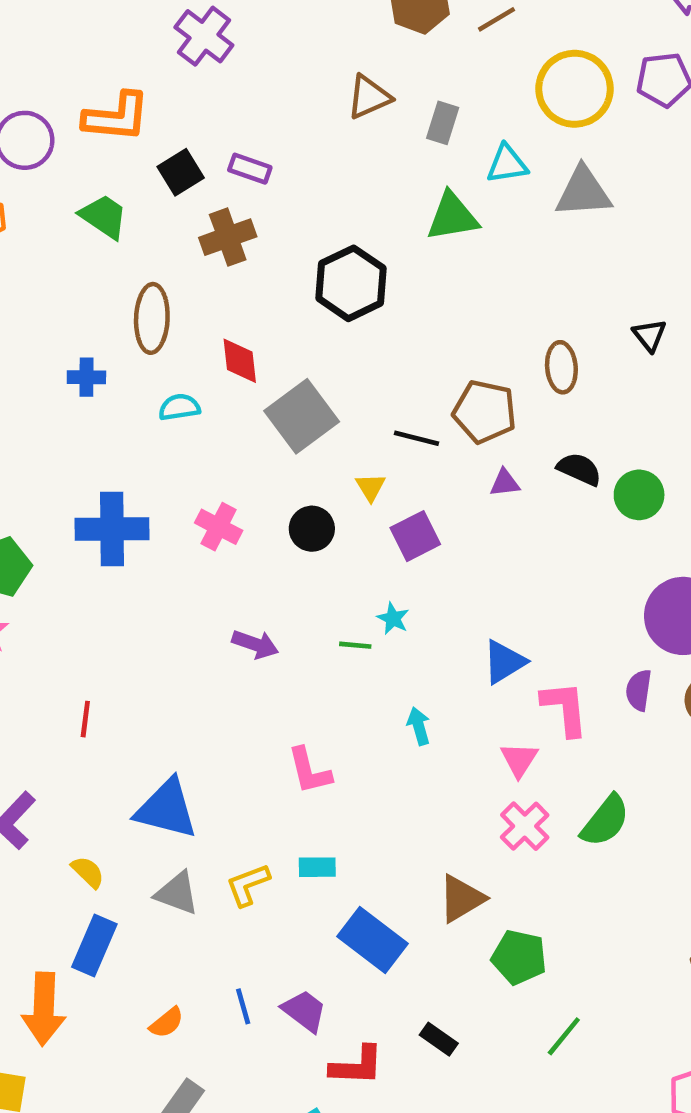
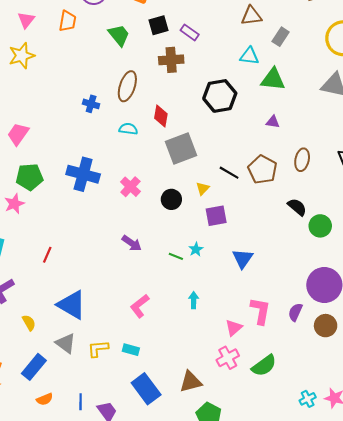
cyan triangle: (507, 164) -> (249, 56), moved
purple triangle: (505, 483) -> (273, 122), moved
blue triangle: (504, 662) -> (243, 259), moved, turned -40
pink L-shape: (309, 771) -> (140, 306), turned 50
blue rectangle: (94, 945) -> (34, 367), moved

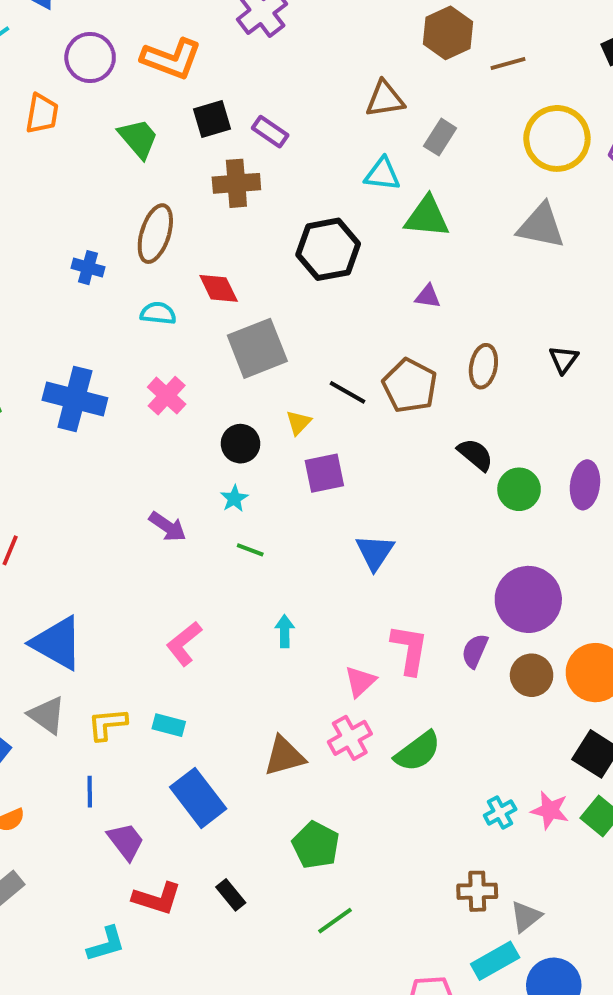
red diamond: (161, 116) -> (219, 288), turned -35
pink cross: (130, 187) -> (167, 396), moved
cyan star: (196, 249) -> (234, 498), moved
brown triangle: (191, 382) -> (284, 756), moved
blue line: (81, 402) -> (90, 792), moved

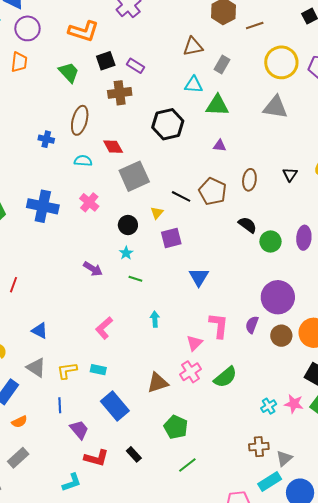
purple circle: (90, 58) -> (27, 28), moved
blue triangle: (57, 643) -> (40, 331), size x0.6

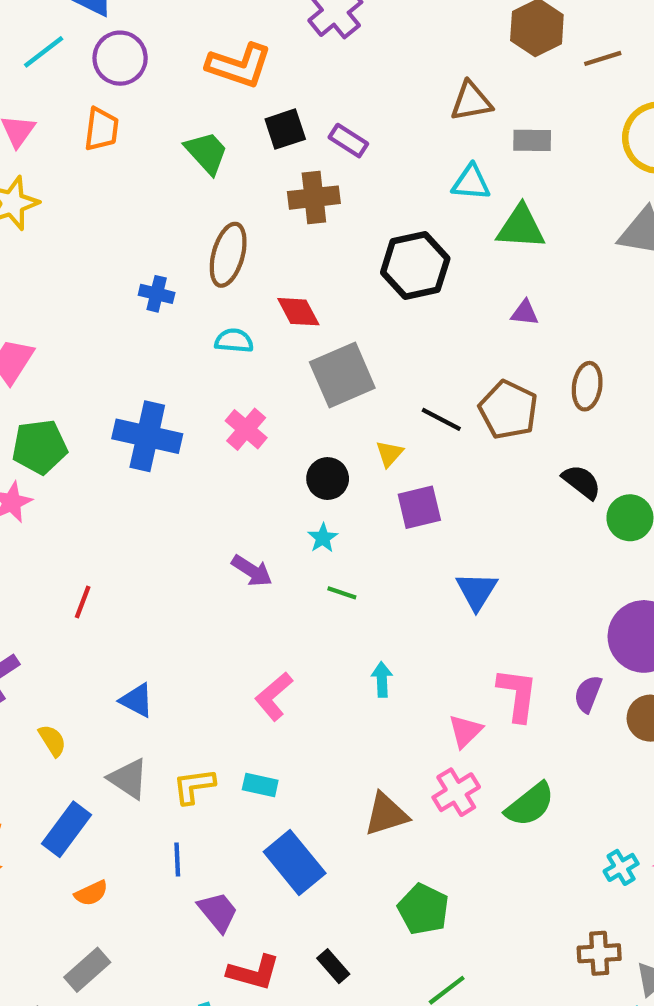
gray rectangle: (222, 64) -> (532, 140), turned 60

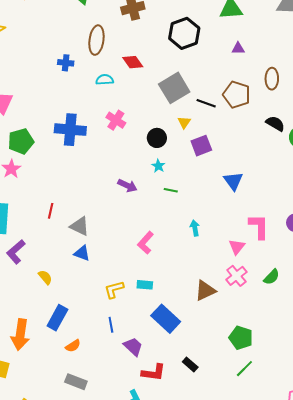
gray square: (342, 375) -> (174, 88), moved
gray triangle: (128, 779) -> (80, 226), moved
green semicircle: (530, 805) -> (272, 277), size x0.7
green pentagon: (423, 909) -> (241, 338), moved
gray rectangle: (87, 970) -> (76, 382), turned 70

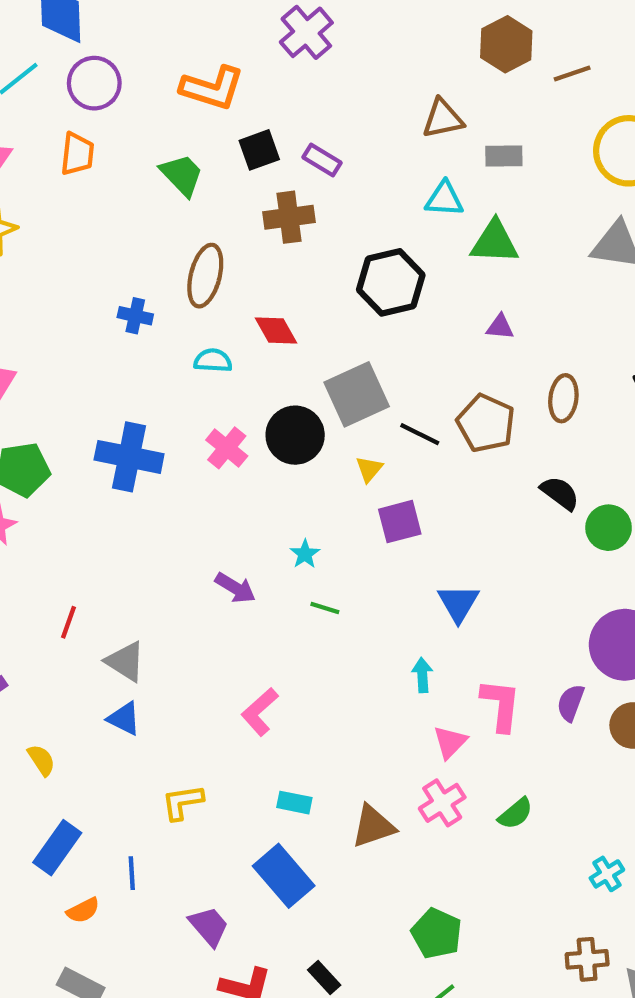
black circle: (157, 138) -> (295, 435), moved, size x1.4
cyan arrow: (195, 228) -> (422, 675), moved
cyan rectangle: (145, 285) -> (294, 803), moved
blue line: (111, 325) -> (132, 873), moved

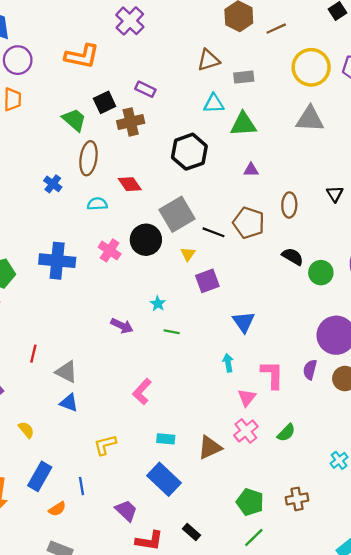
black square: (259, 150) -> (105, 102), moved
green trapezoid: (182, 175) -> (74, 120), moved
blue cross: (135, 316) -> (53, 184), turned 30
brown cross: (587, 959) -> (297, 499), moved

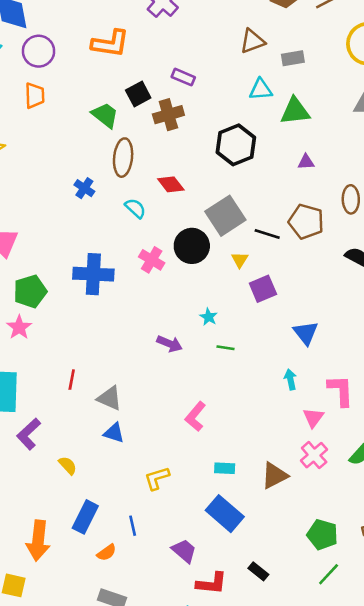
cyan semicircle: (97, 204) -> (135, 208), turned 48

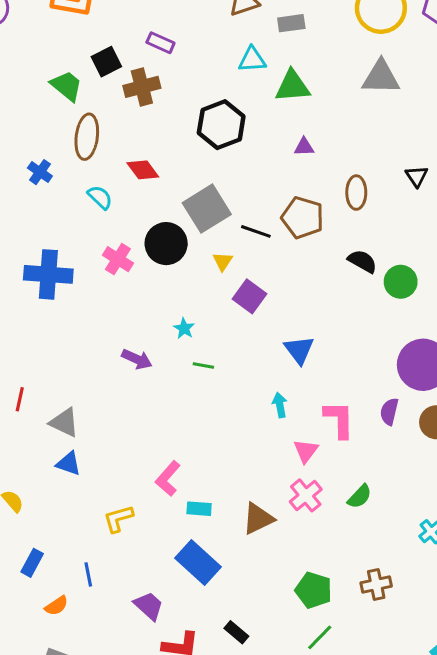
purple square: (263, 289) -> (249, 296), turned -32
pink L-shape: (195, 416) -> (168, 479), moved
blue rectangle: (85, 517) -> (32, 563), size x0.7

